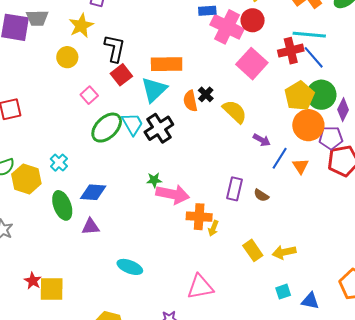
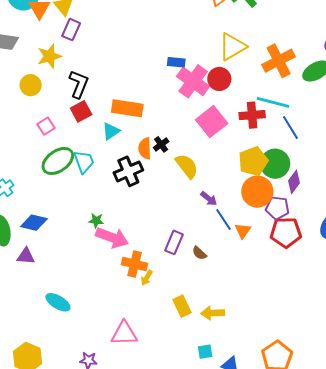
blue line: (314, 57) -> (290, 128), moved
cyan triangle: (154, 90) -> (111, 131), size x0.7
black cross: (159, 128) -> (128, 171), moved
blue line: (280, 158) -> (224, 220), turned -75

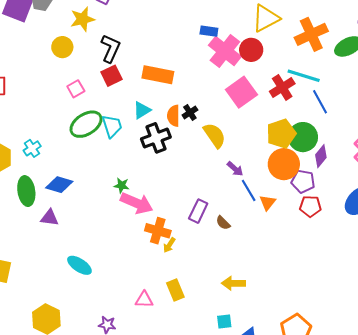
red cross: (252, 115) -> (282, 87), turned -30
cyan triangle: (111, 131) -> (142, 110), moved
red pentagon: (286, 232) -> (310, 206), size x0.7
yellow rectangle: (182, 306) -> (175, 290), moved
pink triangle: (124, 333) -> (144, 300), size x0.7

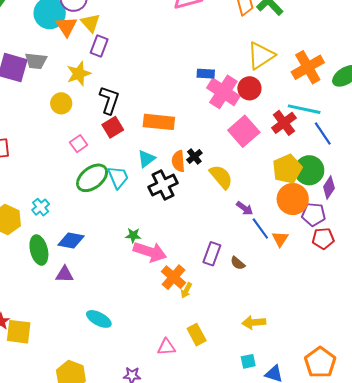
orange cross: (158, 231) -> (173, 277), turned 30

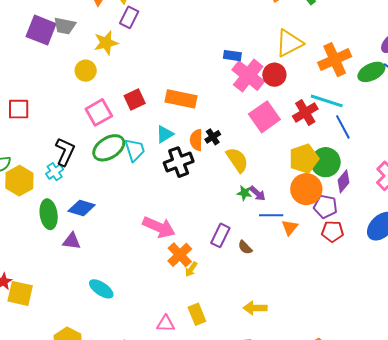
black L-shape: (109, 100) -> (65, 152), moved
pink square: (79, 144) -> (99, 112), size x1.5
blue line: (260, 228) -> (271, 215), turned -60
green star: (133, 236) -> (244, 193), moved

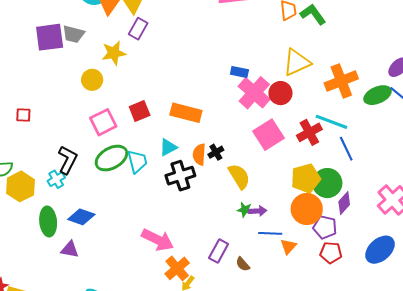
purple square: (41, 30) -> (50, 37), turned -32
red square: (19, 109) -> (23, 115), size x0.7
purple arrow: (257, 193) -> (258, 211), turned -48

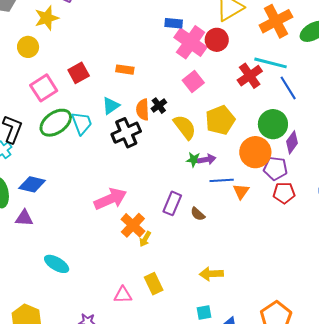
orange rectangle: (186, 113) -> (125, 70), size x0.6
pink square: (268, 135) -> (193, 81), moved, size x0.7
yellow pentagon: (306, 178) -> (220, 120), moved
pink arrow: (158, 240) -> (110, 199), turned -44

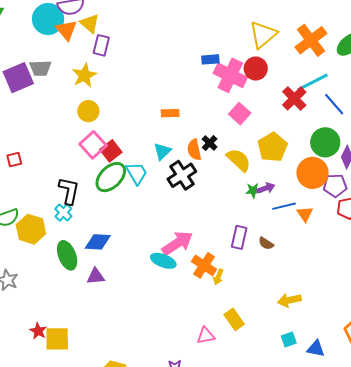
yellow circle: (28, 47) -> (88, 111), moved
cyan line: (270, 63) -> (313, 82), turned -32
red square: (79, 73) -> (111, 151), moved
cyan ellipse: (57, 264) -> (163, 261), moved

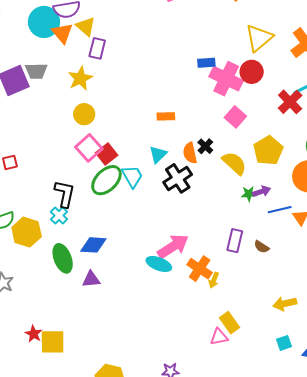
pink triangle: (206, 336) -> (219, 337), moved

